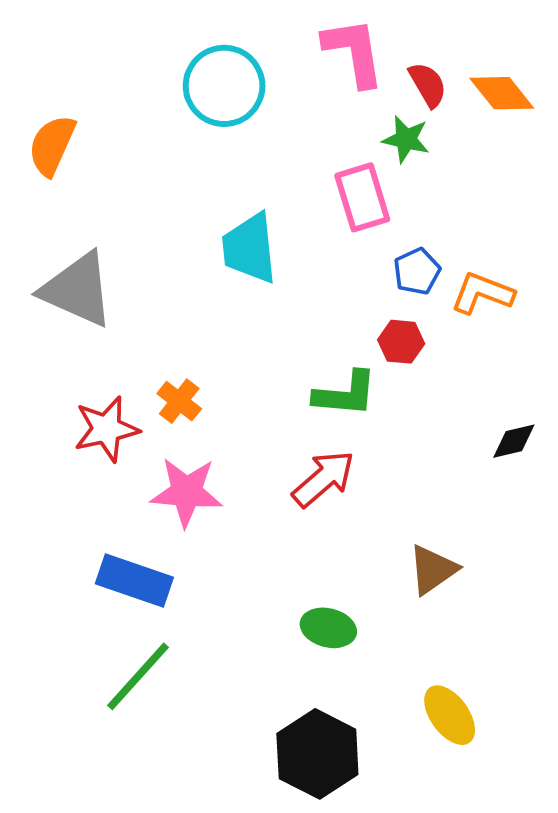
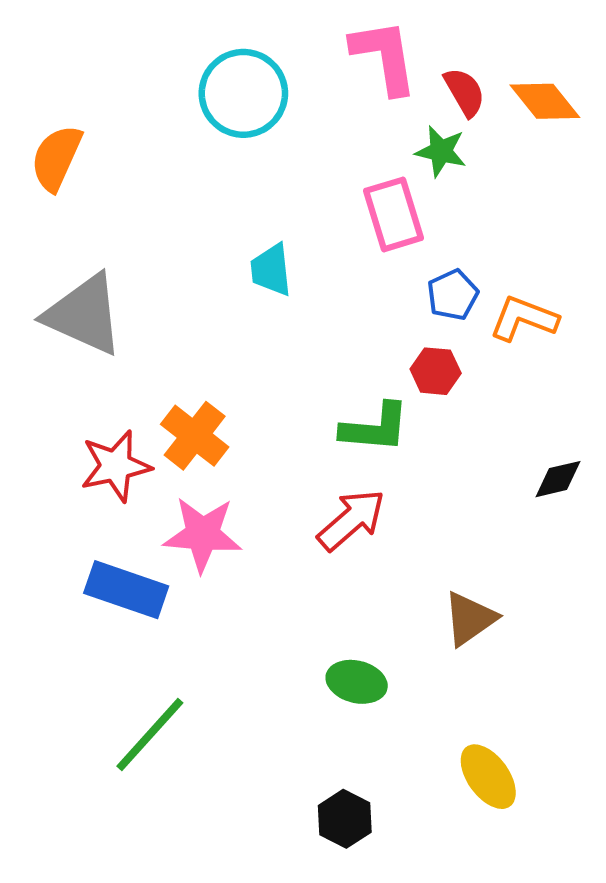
cyan trapezoid: (250, 248) -> (271, 270), size x0.7
orange cross: (179, 401) -> (195, 436), size x1.4
blue rectangle: (134, 581) -> (126, 590), moved
black hexagon: (317, 754) -> (345, 819), size x0.6

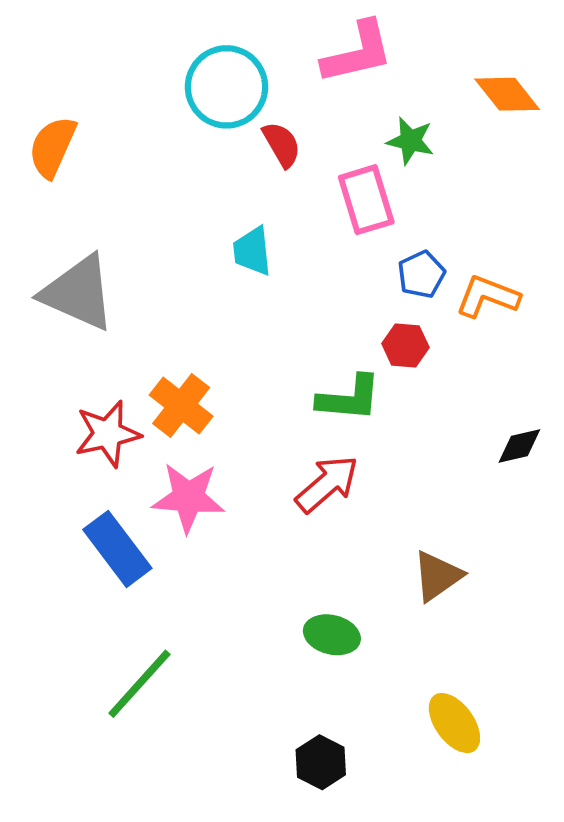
pink L-shape: (384, 57) -> (358, 53), turned 86
red semicircle: (465, 92) -> (282, 144), moved
blue rectangle: (126, 590) -> (117, 549), turned 34

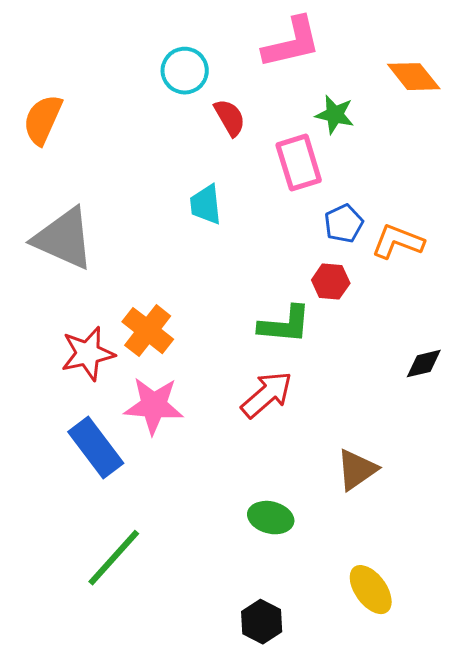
cyan circle: (226, 87) -> (185, 71), size x0.7

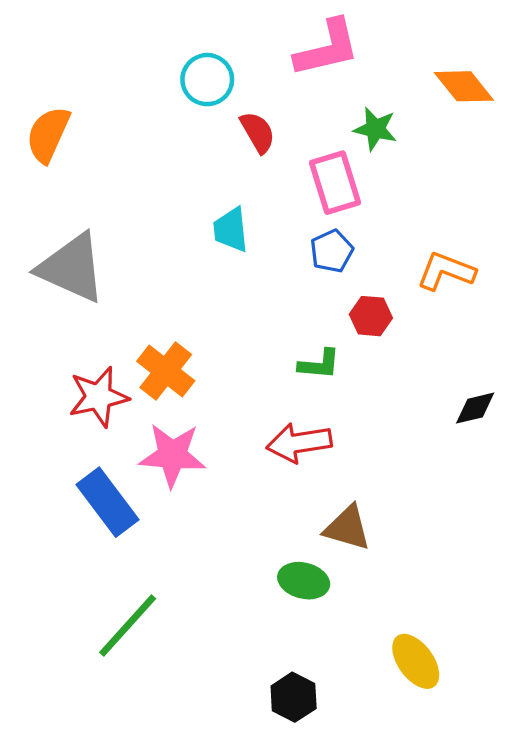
blue pentagon: (344, 224) -> (332, 251), moved
green L-shape: (285, 325) -> (319, 364), size x0.7
red arrow: (267, 395) -> (299, 443), turned -148
brown triangle: (357, 470) -> (347, 528), moved, turned 51

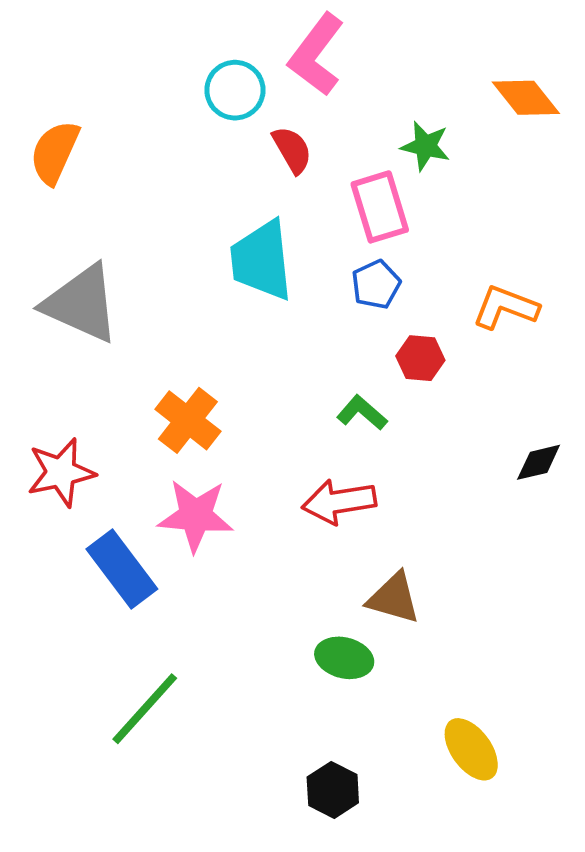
pink L-shape: (327, 48) -> (316, 55), moved, turned 140
cyan trapezoid: (231, 230) -> (262, 260), size x1.6
green L-shape: (319, 364) -> (362, 413), turned -144
red star: (98, 397) -> (61, 472), moved

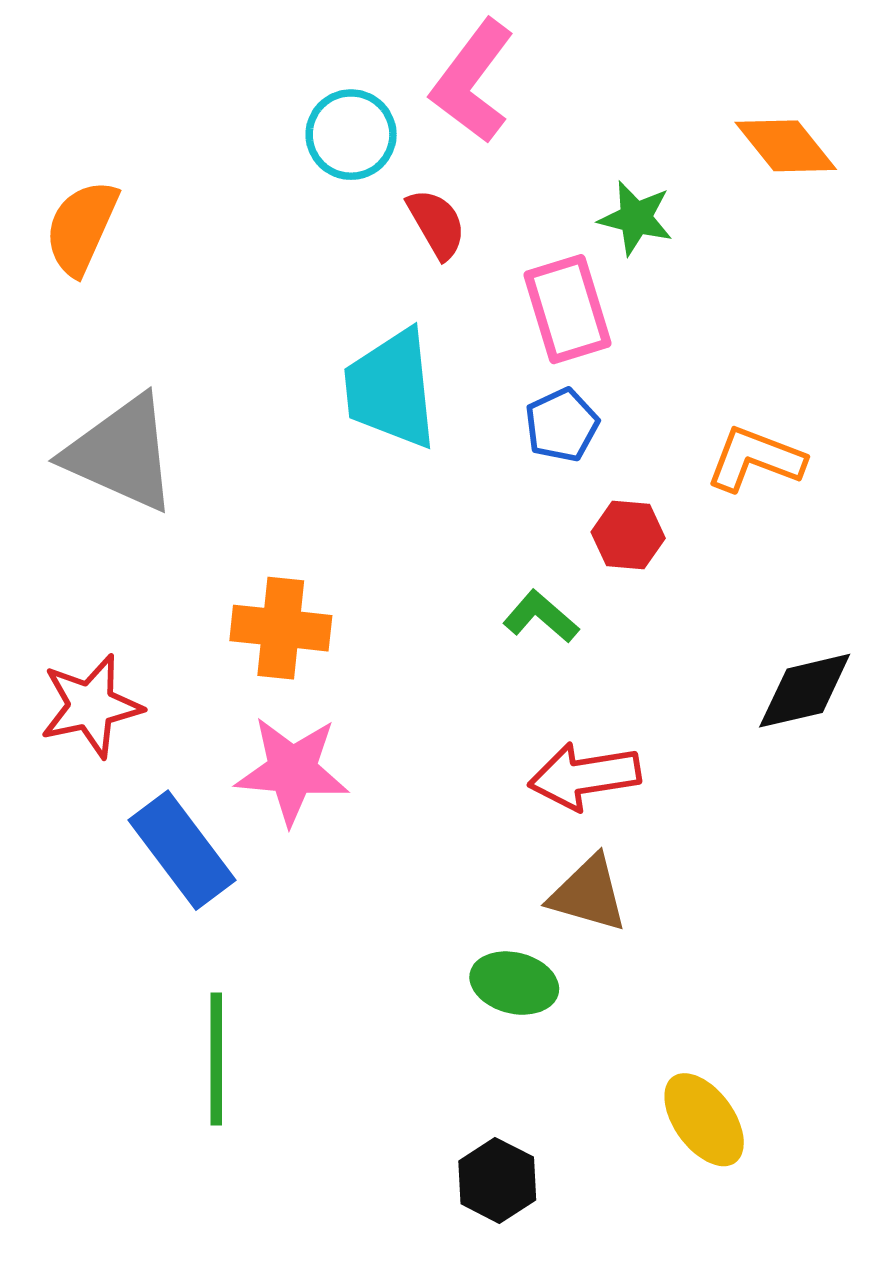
orange cross: (188, 420) -> (281, 628), turned -32
black diamond: (539, 462) -> (805, 691), size x1.4
red arrow: (339, 502) -> (584, 776), moved
green line: (145, 709) -> (216, 1059), turned -42

